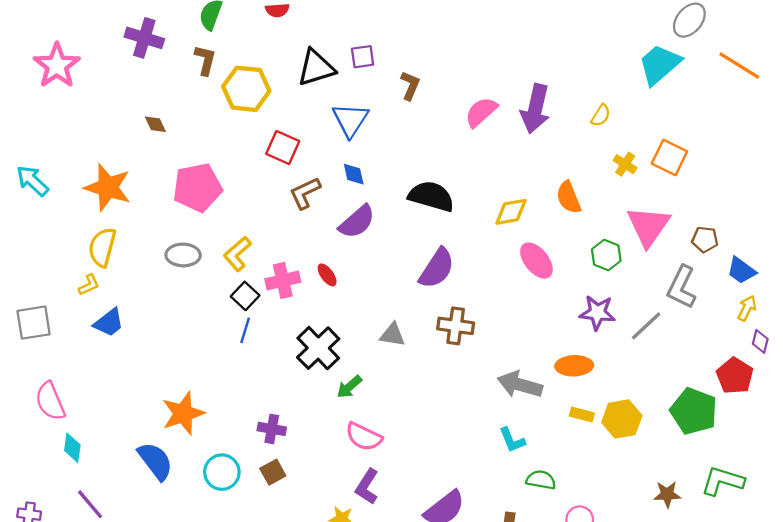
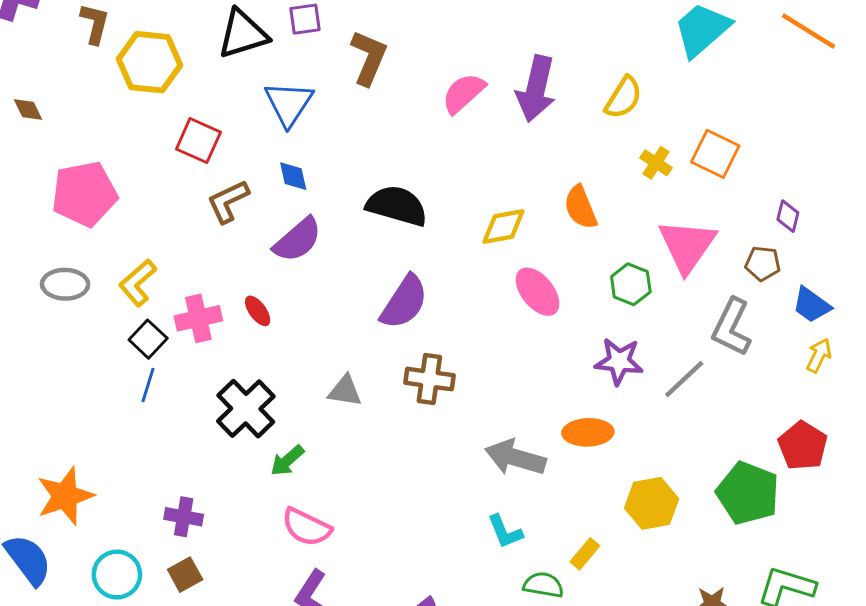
brown L-shape: (410, 85) -> (369, 58), size x1.4
yellow semicircle: (601, 115) -> (623, 98), size x1.4
purple diamond: (760, 341) -> (788, 216), moved
yellow rectangle: (582, 415) -> (585, 554), moved, turned -65

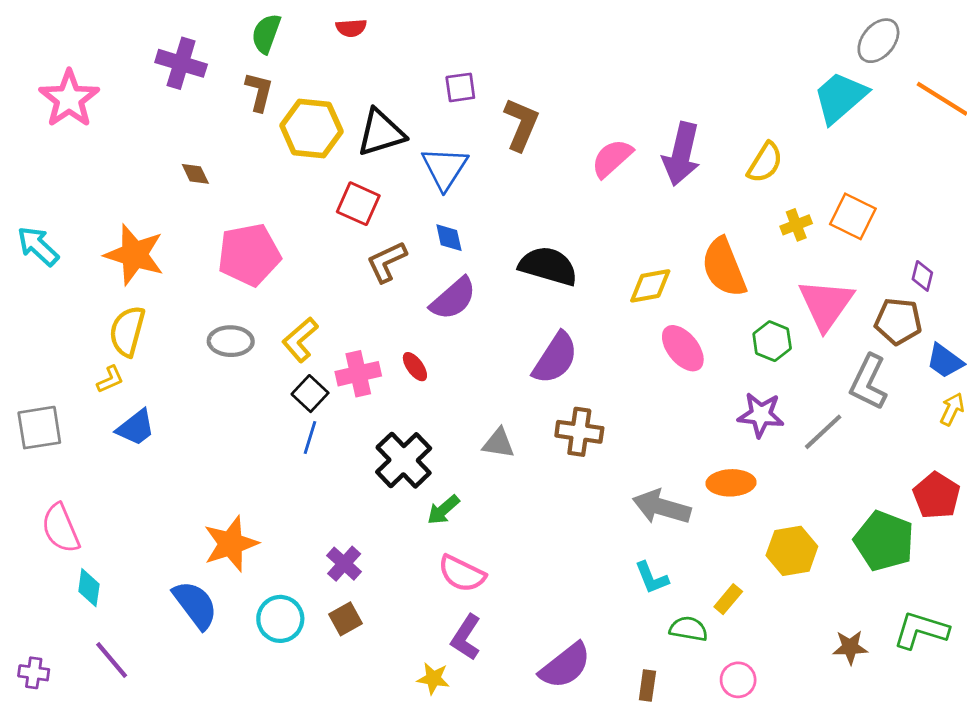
black triangle: (243, 34) -> (381, 133), moved
yellow cross: (656, 163) -> (796, 225), turned 36
orange semicircle: (580, 207) -> (724, 267), size x1.4
brown pentagon: (763, 264) -> (898, 321), size x1.4
purple cross: (184, 517) -> (344, 564), turned 32

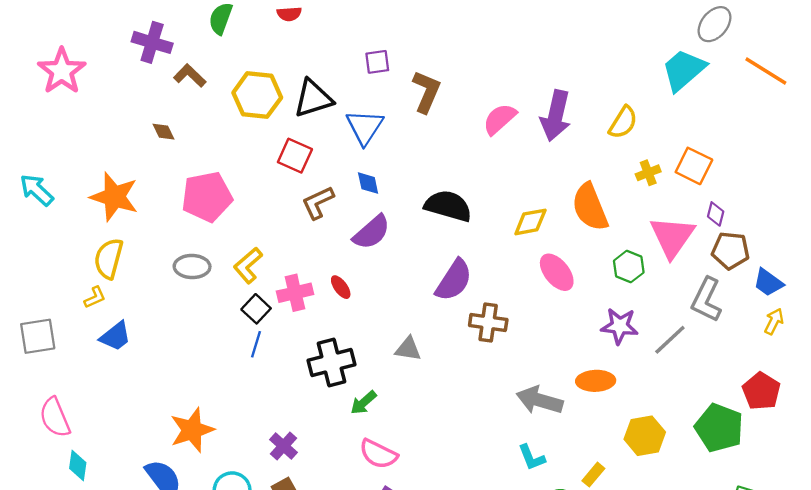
brown L-shape: (259, 92) -> (190, 76), moved, turned -60
purple diamond: (922, 276) -> (716, 214), moved
brown cross: (579, 432) -> (488, 323), moved
black cross: (404, 460) -> (332, 363), turned 30

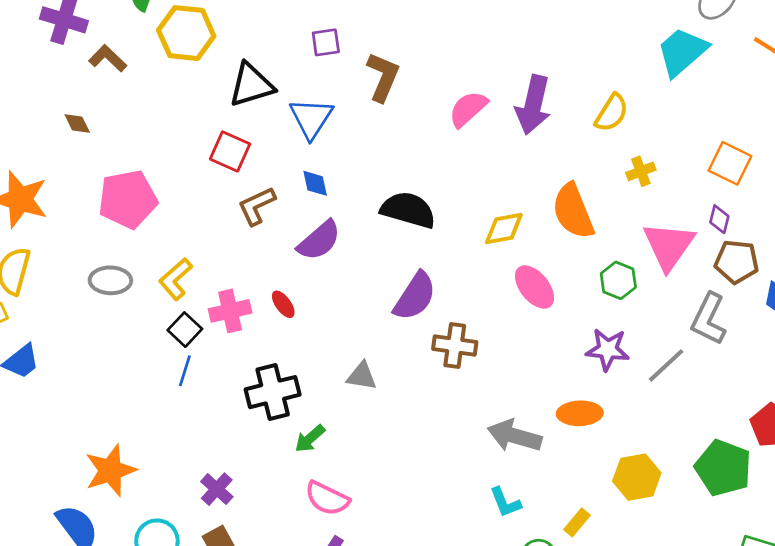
yellow hexagon: (257, 95) -> (186, 33), moved
orange square: (694, 166) -> (730, 163), moved

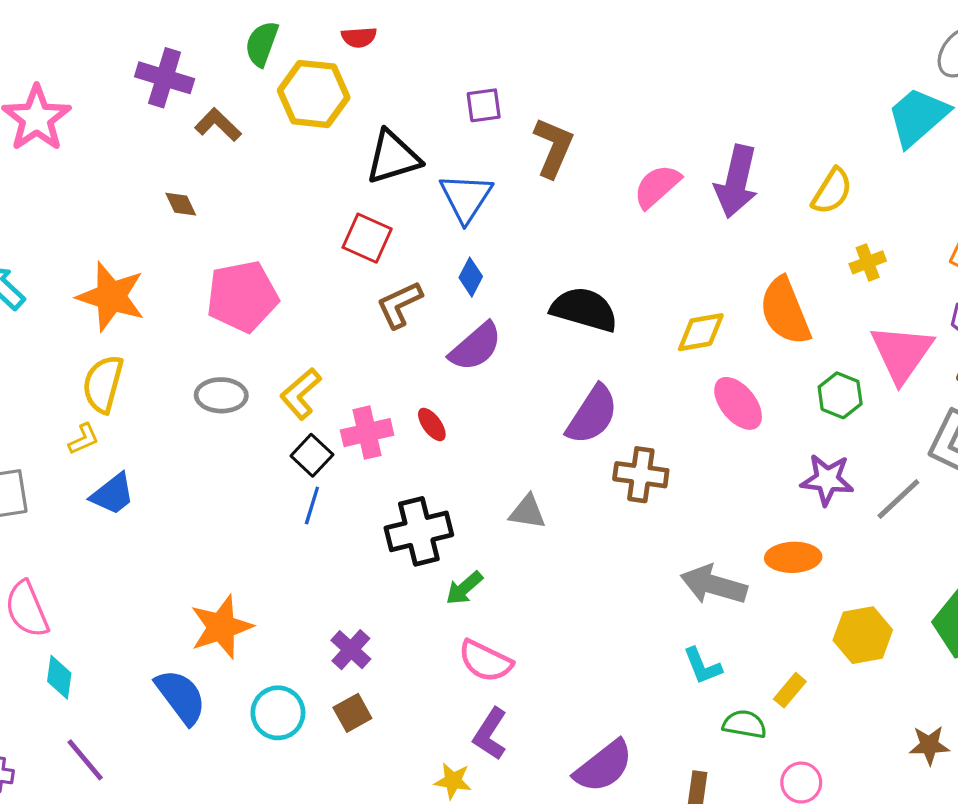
blue diamond: (315, 183) -> (471, 277), turned 40

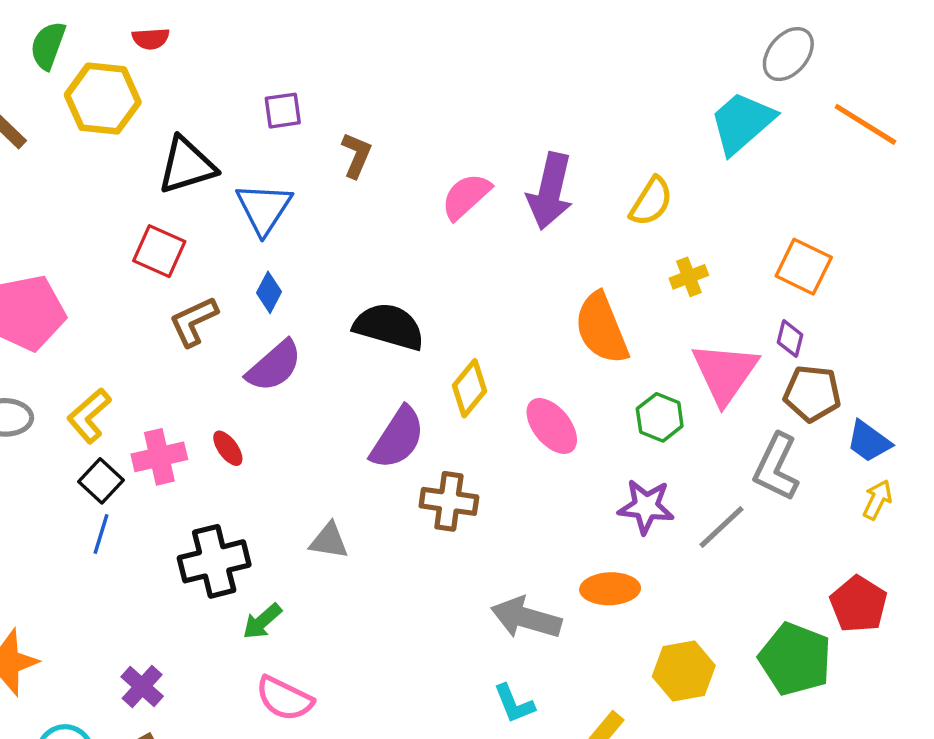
brown L-shape: (553, 147) -> (356, 155), size x0.7
yellow diamond: (701, 332) -> (470, 388), moved, turned -40

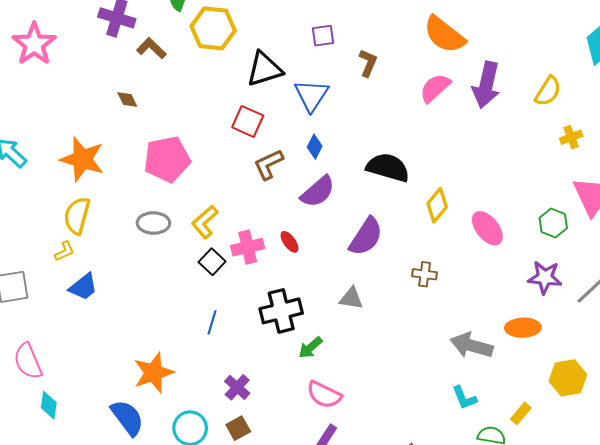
orange semicircle: (601, 328) -> (444, 35), moved, turned -30
purple semicircle: (398, 438) -> (366, 237), moved
brown cross: (449, 501) -> (425, 274), size x0.7
blue line: (101, 534) -> (212, 322), moved

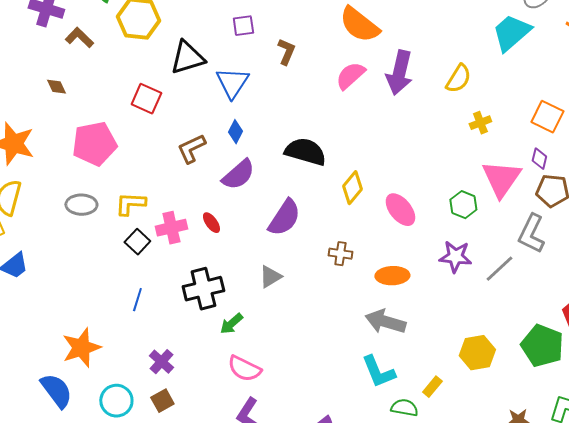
red square: (248, 121) -> (146, 99), moved
yellow L-shape: (205, 222) -> (130, 204), turned 44
gray triangle: (351, 298) -> (270, 277), turned -40
orange ellipse: (523, 328) -> (392, 276), moved
cyan L-shape: (464, 398) -> (378, 372), size x1.4

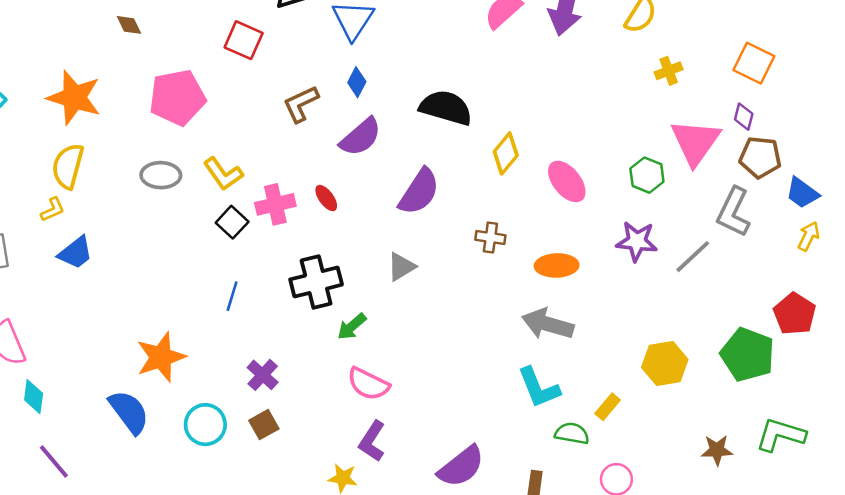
yellow L-shape: (130, 204) -> (223, 174), turned -128

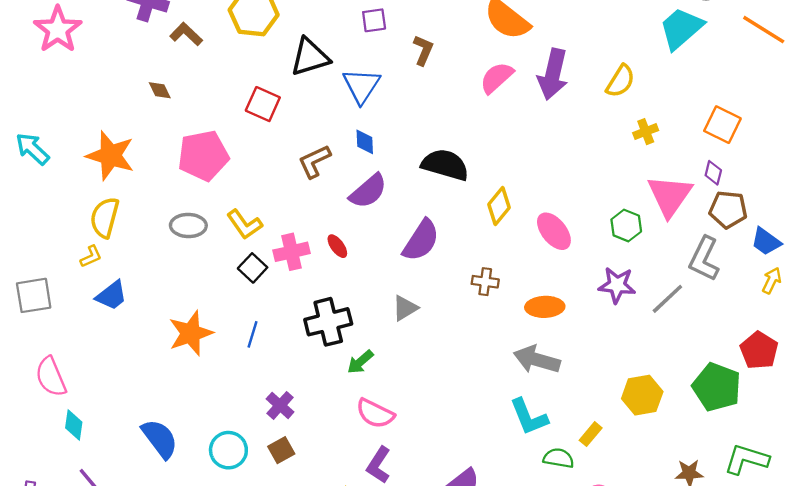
blue diamond: (357, 82) -> (365, 142), turned -30
orange star: (161, 357) -> (191, 333), moved

